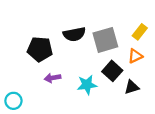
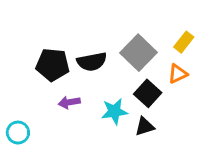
black semicircle: (74, 34) -> (92, 62), moved
gray square: (105, 40) -> (139, 53), turned -30
black triangle: (132, 87) -> (145, 126), moved

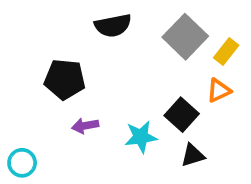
gray square: (139, 53) -> (185, 37), moved
black semicircle: (92, 62) -> (113, 26), moved
black triangle: (145, 126) -> (193, 155), moved

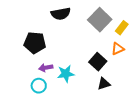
cyan star: (141, 137) -> (66, 74), moved
cyan circle: (22, 163) -> (39, 86), moved

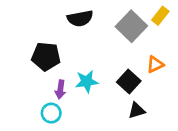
yellow rectangle: (122, 28) -> (160, 16), moved
purple arrow: (46, 68) -> (60, 89), turned -72
cyan star: (66, 74) -> (87, 81), moved

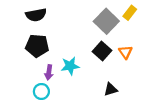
black semicircle: (80, 18) -> (36, 15), moved
orange triangle: (155, 64) -> (125, 52), turned -40
black square: (129, 81) -> (102, 51), moved

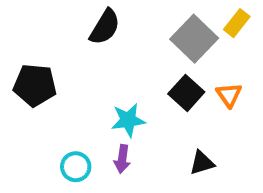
black semicircle: (36, 15) -> (105, 27), moved, turned -48
black pentagon: (37, 46) -> (35, 85), moved
purple arrow: (49, 72) -> (122, 159), moved

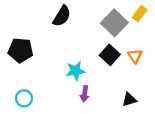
purple arrow: (122, 159) -> (85, 94), moved
black triangle: (202, 163) -> (129, 100), moved
cyan circle: (76, 167) -> (24, 98), moved

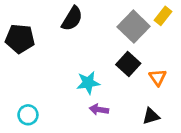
black pentagon: (21, 50) -> (20, 39), moved
orange triangle: (135, 56) -> (158, 77), moved
purple arrow: (85, 94) -> (99, 109), turned 91

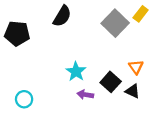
black square: (128, 64) -> (111, 82), moved
cyan star: (88, 83) -> (76, 72), turned -30
black triangle: (151, 116) -> (133, 91), moved, turned 42

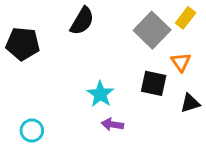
orange triangle: (136, 67) -> (181, 62), moved
black square: (111, 82) -> (154, 83), moved, turned -30
black triangle: (133, 91) -> (190, 103), moved, turned -42

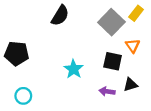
black pentagon: (23, 44) -> (17, 53), moved
black triangle: (190, 103) -> (130, 85), moved
purple arrow: (112, 124) -> (107, 91), moved

